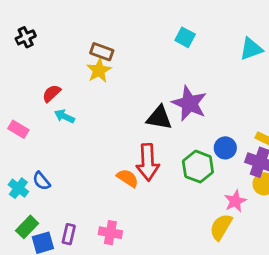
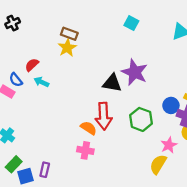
blue circle: (225, 148) -> (171, 105), moved
blue semicircle: (41, 181) -> (16, 80), moved
pink cross: (110, 233) -> (85, 150), moved

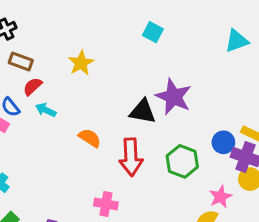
cyan square: (131, 23) -> (153, 32), moved
brown rectangle: (69, 34) -> (21, 62), moved
orange semicircle: (89, 128) -> (90, 138), moved

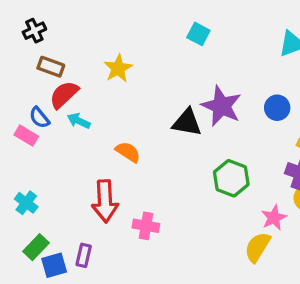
red semicircle: (32, 86) -> (64, 95), size x1.4
blue circle: (223, 142) -> (277, 108), moved
red arrow: (131, 157) -> (105, 201), moved

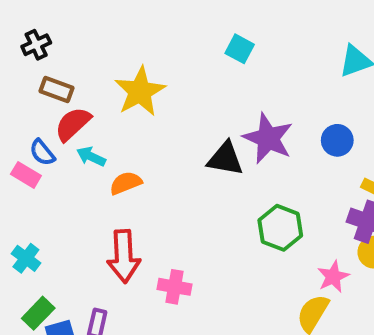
yellow star: (118, 68) -> (140, 91), size x1.4
orange semicircle: (128, 152) -> (126, 183), moved, turned -55

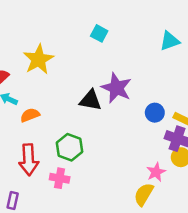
blue circle: (337, 140) -> (155, 113), moved
green hexagon: (280, 228) -> (69, 147), moved

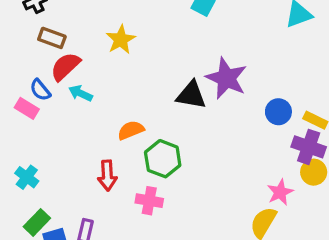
yellow star: (39, 59) -> (121, 40), size x0.7
orange semicircle: (30, 115) -> (131, 130), moved
red arrow: (29, 160) -> (107, 175), size x0.7

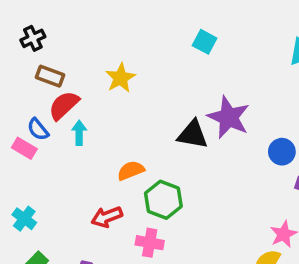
cyan arrow: (80, 93) -> (79, 133), turned 65
red arrow: (107, 175) -> (107, 217), turned 72

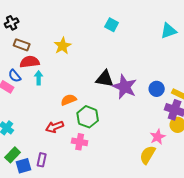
red semicircle: (64, 105) -> (30, 62), turned 36
purple star: (229, 117) -> (125, 87), moved

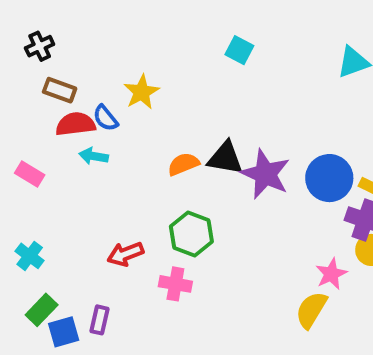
blue semicircle: (15, 76) -> (105, 118), moved
cyan arrow: (39, 78) -> (94, 156), turned -80
blue circle: (157, 89) -> (329, 178), size x1.5
orange semicircle: (69, 100) -> (183, 164), moved

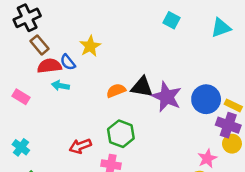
black cross: (40, 46) -> (27, 18), size x1.5
cyan square: (239, 50) -> (172, 20), moved
brown rectangle: (60, 90) -> (39, 45), turned 30

